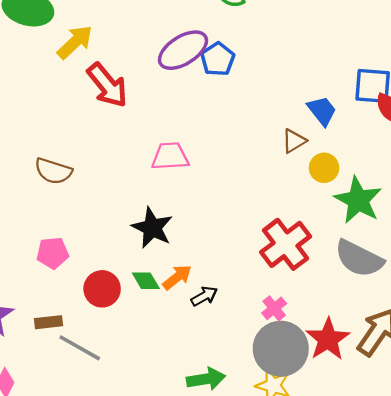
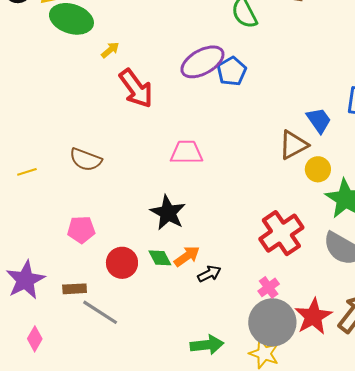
yellow arrow: (75, 42) -> (110, 50), size x0.6
brown triangle: (294, 141) -> (293, 145), size x1.4

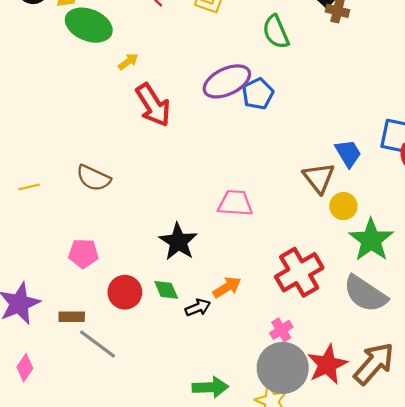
brown triangle: (293, 145) -> (319, 178), turned -44
pink trapezoid: (187, 152) -> (235, 203), moved
orange arrow: (187, 256) -> (227, 287), moved
black arrow: (209, 274) -> (198, 308), moved

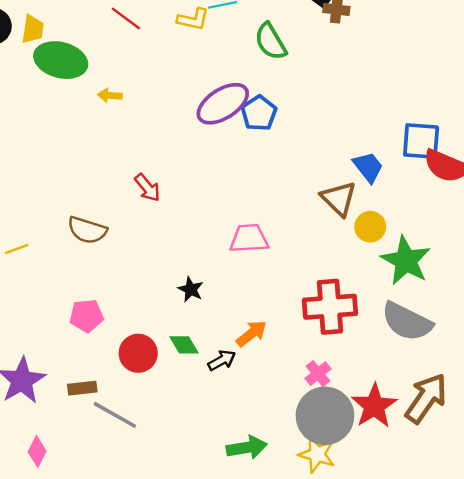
yellow arrow: (128, 62) -> (110, 95), turned -132
red arrow: (153, 105) -> (147, 188), moved, size x0.6
black star: (178, 242) -> (191, 289), size x0.6
red cross: (299, 272) -> (330, 307), turned 33

